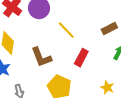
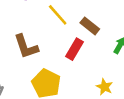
brown rectangle: (109, 29) -> (90, 26), moved, turned 63

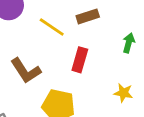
brown rectangle: (90, 26) -> (88, 16), moved, turned -42

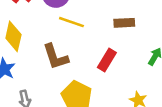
yellow line: (52, 27) -> (71, 22), moved, turned -30

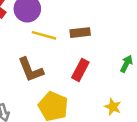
brown rectangle: (124, 23) -> (80, 33), moved

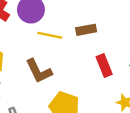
red rectangle: (80, 70) -> (104, 66), moved, turned -45

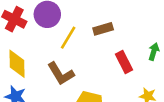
yellow line: (50, 35) -> (68, 38), turned -65

